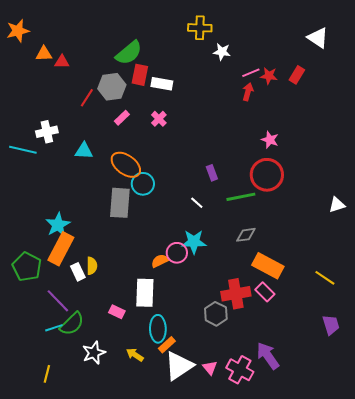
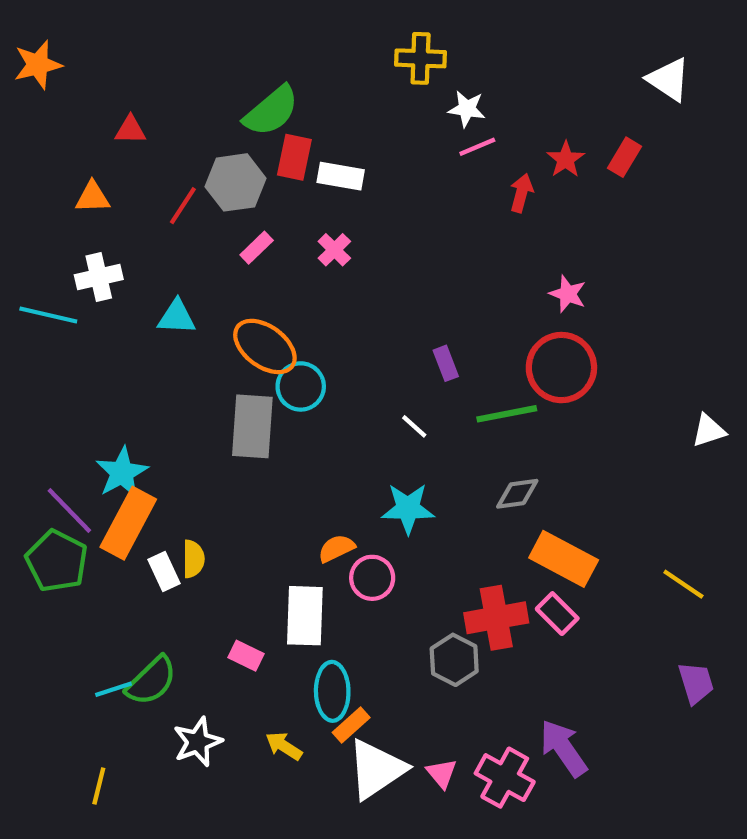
orange triangle: (44, 54) -> (92, 197), moved
pink line: (251, 73) -> (477, 147), moved
red star: (269, 76) -> (566, 159), turned 30
pink circle: (177, 253) -> (372, 578), moved
purple line: (58, 301) -> (69, 511), moved

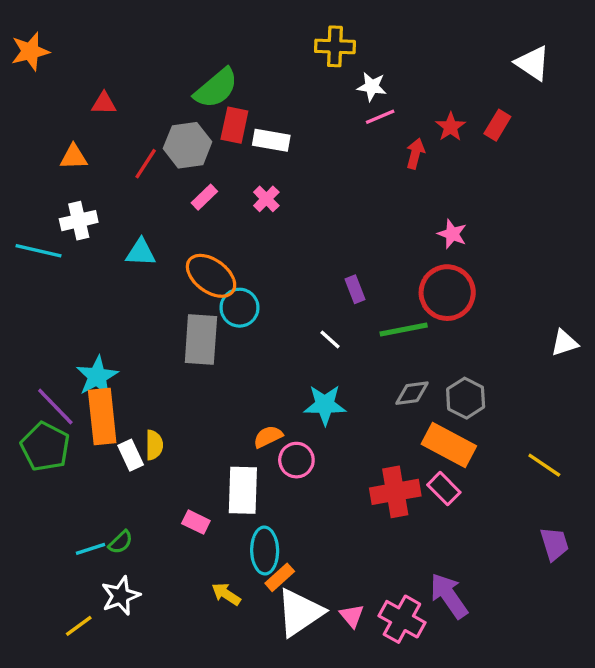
orange rectangle: (128, 523) -> (102, 417), turned -34
gray hexagon: (454, 660) -> (466, 398), moved
green semicircle: (151, 681) -> (121, 542), size x0.6
white star: (198, 742) -> (121, 596), moved
yellow line: (99, 786) -> (79, 626), turned 40

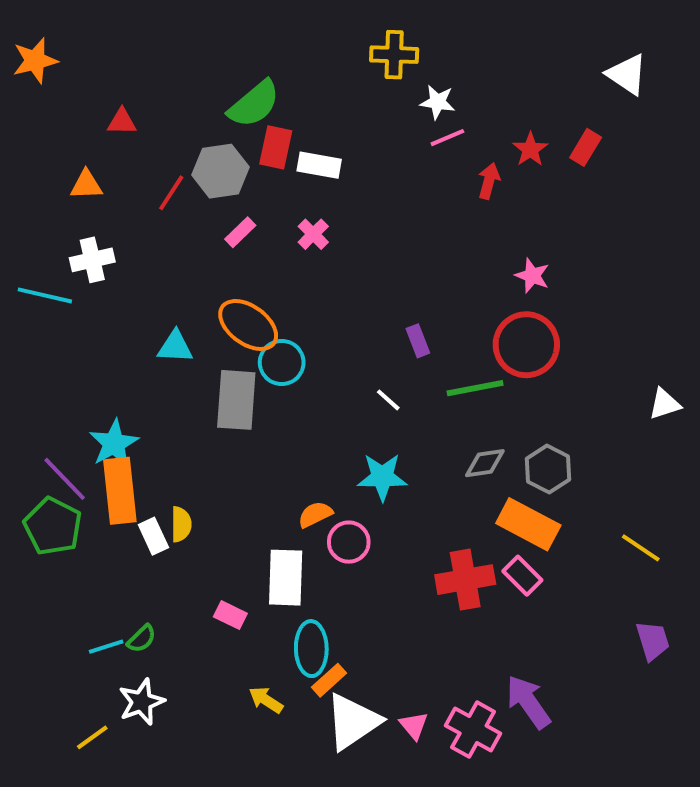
cyan triangle: (141, 252) -> (175, 347), moved

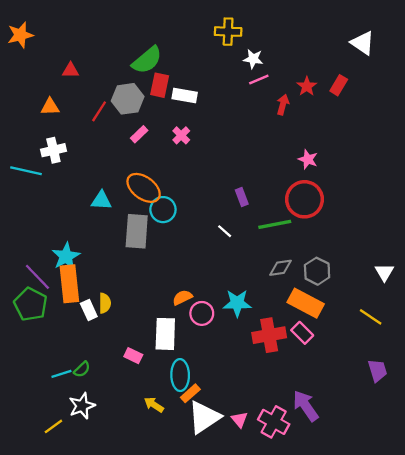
white triangle: (664, 404) -> (384, 272), moved, turned -42
cyan star: (382, 477) -> (237, 303), moved

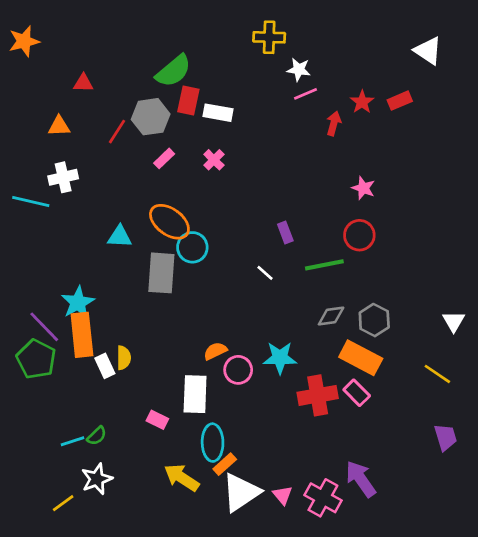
red rectangle: (339, 85) -> (400, 101), turned 36
red circle: (304, 199) -> (359, 235), size x0.7
yellow arrow: (154, 405) -> (182, 478), size x1.5

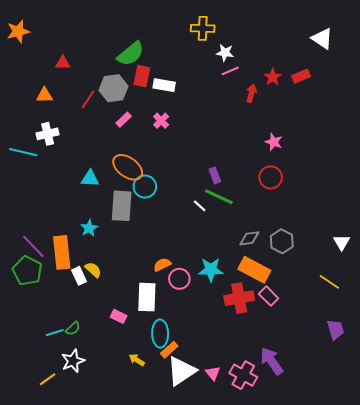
green line: (324, 265) -> (219, 197), moved, turned 36
cyan star: (78, 303) -> (89, 228), moved, size x0.7
yellow semicircle: (124, 358) -> (93, 270), turned -48
orange rectangle: (361, 358) -> (254, 270), moved
yellow arrow: (182, 478) -> (137, 360), size x0.6

